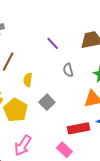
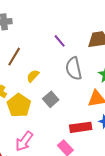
gray semicircle: (68, 70) -> (74, 69), size x1.6
yellow semicircle: (28, 80) -> (33, 76), turned 32

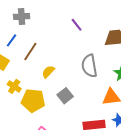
purple line: (60, 41) -> (77, 25), moved
yellow pentagon: (19, 105) -> (33, 101), turned -30

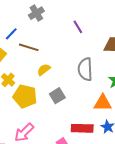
gray cross: (22, 17) -> (36, 13), moved, turned -35
brown line: (30, 52) -> (29, 47), turned 66

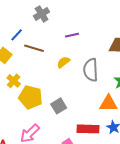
purple line: (78, 27) -> (72, 35), moved, turned -72
yellow semicircle: (44, 70) -> (63, 62), moved
gray square: (57, 96) -> (59, 106), moved

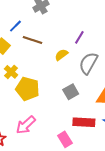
purple line: (72, 35) -> (79, 37), moved, turned -48
gray semicircle: (91, 70) -> (88, 63), turned 30
gray square: (59, 106) -> (71, 92), moved

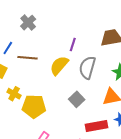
yellow semicircle: (61, 55) -> (59, 65), size x1.5

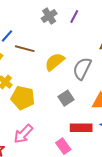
gray cross: (28, 23) -> (49, 16), moved
purple line: (73, 44) -> (74, 16), moved

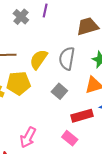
yellow pentagon: (23, 98) -> (18, 83), moved

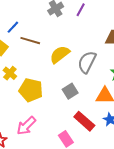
yellow pentagon: (18, 83) -> (31, 90), moved
red rectangle: (82, 116) -> (84, 121), turned 40

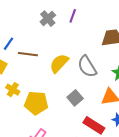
gray semicircle: (87, 62) -> (87, 67), turned -50

